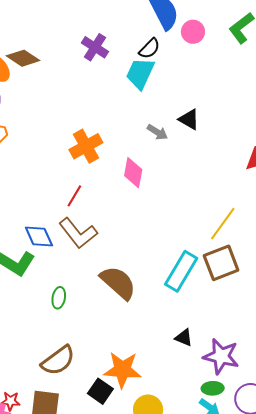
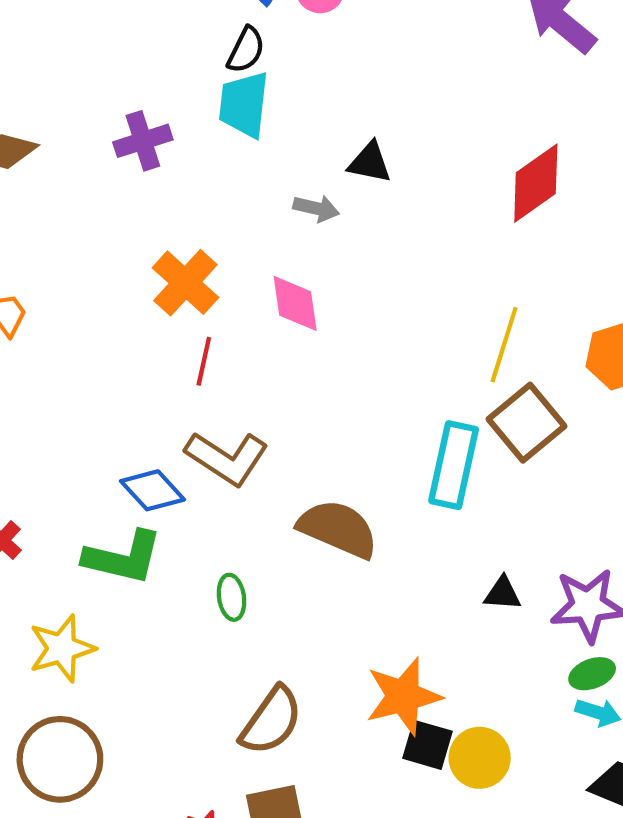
purple cross: (95, 47) -> (143, 141), moved, turned -32
red line: (74, 196) -> (204, 361), moved
black square: (100, 391) -> (427, 745), moved

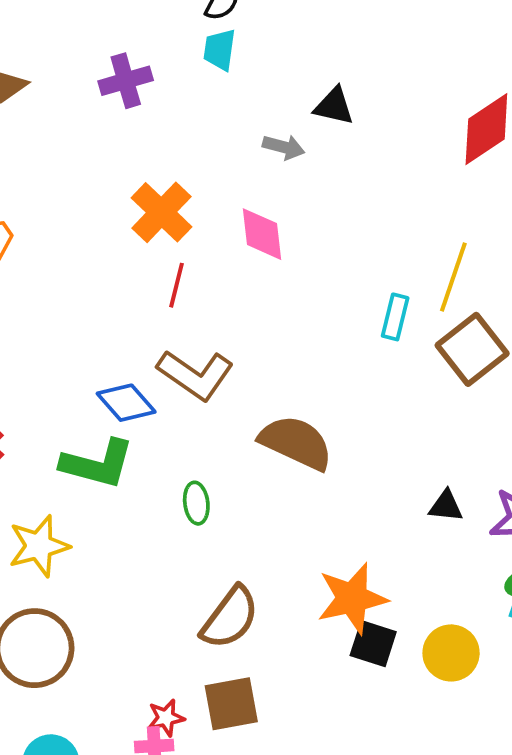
cyan trapezoid: (244, 105) -> (220, 50), size x0.7
cyan rectangle: (454, 465) -> (395, 317), moved, size x0.6
yellow circle: (480, 758) -> (451, 653), moved

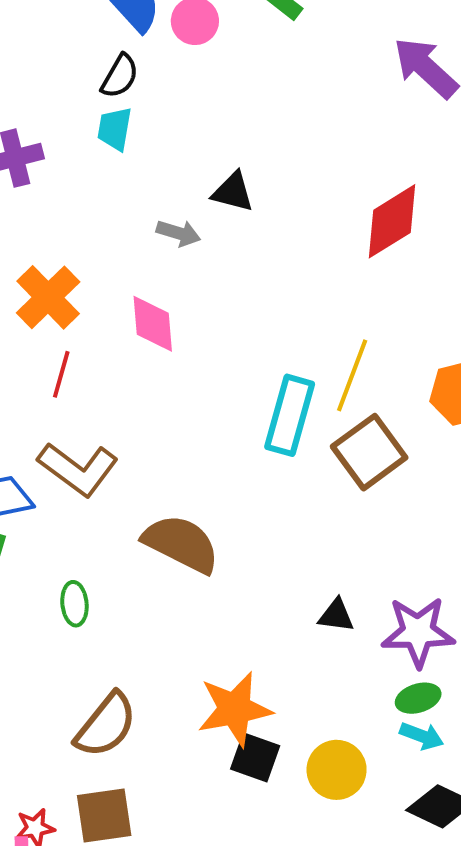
cyan rectangle: (395, 317) -> (290, 415), size x1.6

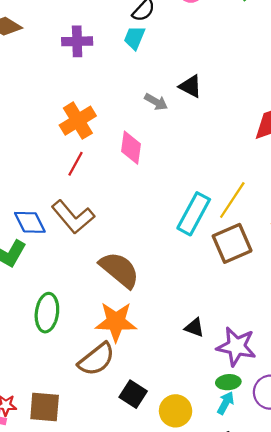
green ellipse: (74, 604) -> (47, 313), moved, size x1.6
orange star: (235, 709) -> (116, 322), moved
brown semicircle: (106, 725) -> (97, 359), moved
cyan arrow: (422, 736) -> (226, 403), turned -95

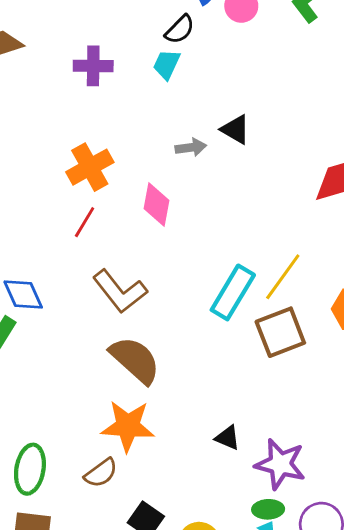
gray arrow: (156, 102) -> (191, 147), turned -40
brown L-shape: (73, 217) -> (120, 291), moved
green ellipse: (47, 313) -> (30, 469), moved
brown semicircle: (97, 359) -> (101, 473), size x0.7

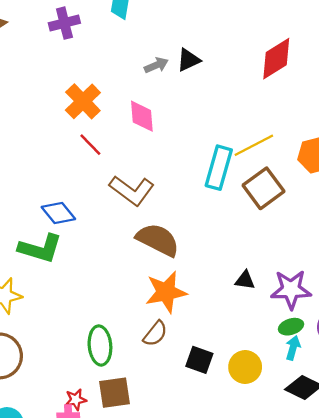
black triangle: (235, 129) -> (188, 60), moved, turned -40
red line: (85, 222) -> (90, 145), turned -60
yellow line: (283, 277) -> (254, 145), turned 42

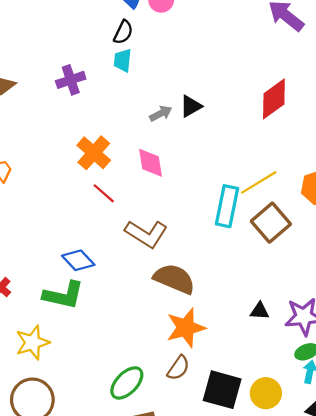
green ellipse: (100, 346) -> (127, 383), turned 54
black square: (199, 360) -> (222, 390), size x1.5

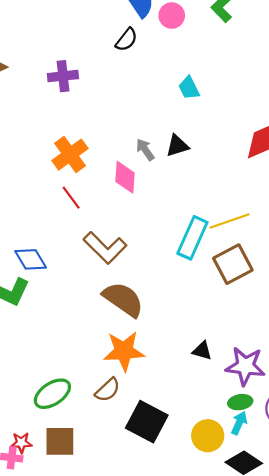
cyan trapezoid: (123, 60) -> (189, 88), moved, turned -45
black triangle: (191, 106) -> (177, 146), moved
gray arrow: (161, 113) -> (145, 150), moved, turned -110
yellow circle: (266, 393) -> (208, 436), moved

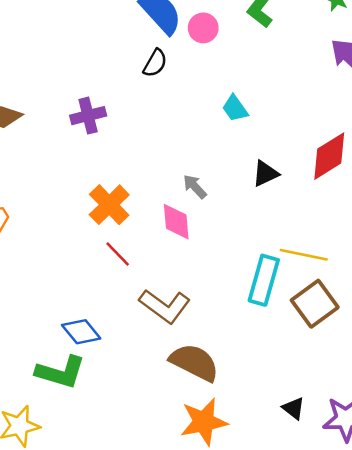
black triangle: (177, 146) -> (265, 174), moved
yellow line: (230, 221) -> (304, 255), turned 39
black triangle: (202, 351) -> (294, 408), turned 30

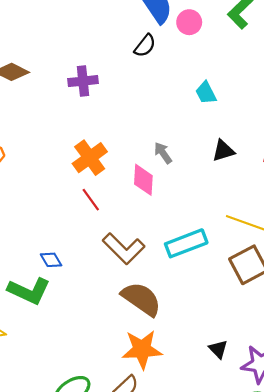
cyan rectangle: (264, 280) -> (186, 243), moved, turned 45
blue diamond: (81, 332) -> (51, 260), size x0.7

